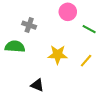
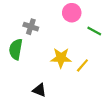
green semicircle: (15, 46) -> (16, 49), turned -84
yellow line: (86, 61) -> (82, 65), moved

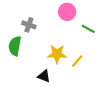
black triangle: (39, 90) -> (44, 76), moved

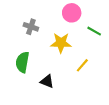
green semicircle: (15, 46) -> (22, 62), moved
yellow star: (57, 54) -> (61, 43), moved

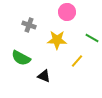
green line: (94, 31) -> (92, 38), moved
green semicircle: (22, 62) -> (21, 58), turned -72

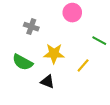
yellow star: (57, 40) -> (54, 54), moved

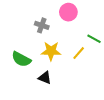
gray cross: (31, 27) -> (42, 25), moved
yellow line: (83, 65) -> (79, 53), moved

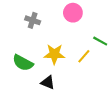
gray cross: (42, 25) -> (33, 20), moved

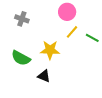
gray cross: (33, 20) -> (22, 19), moved
yellow line: (84, 56) -> (72, 32), moved

